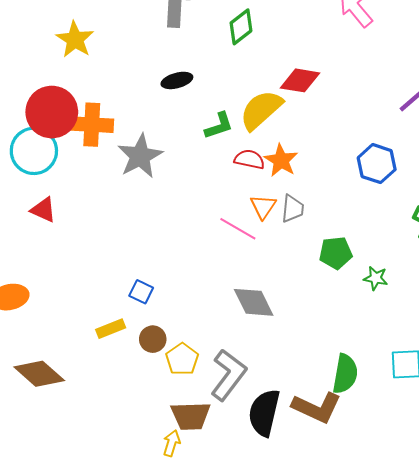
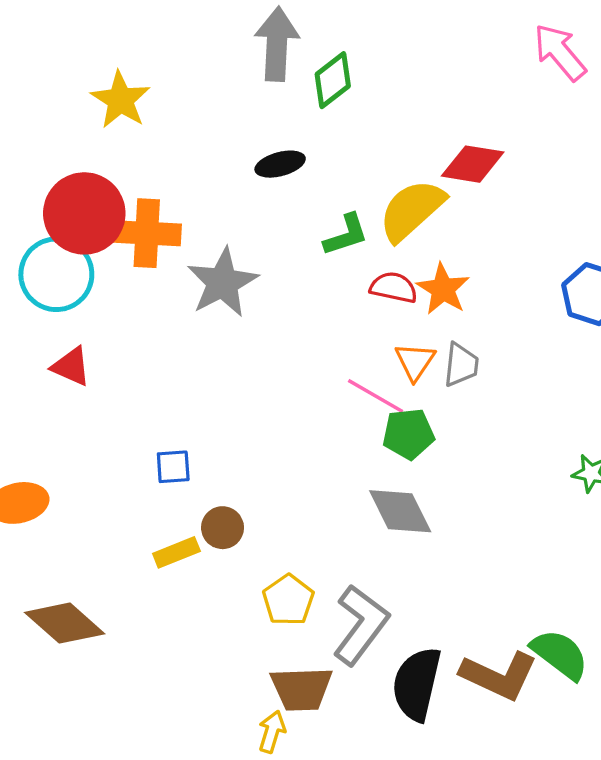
green diamond: (241, 27) -> (333, 80), moved
green pentagon: (336, 253) -> (408, 434), moved
blue square: (141, 292) -> (173, 467), moved, turned -30
brown circle: (153, 339) -> (223, 528), moved
green semicircle: (345, 374) -> (560, 654), moved, turned -63

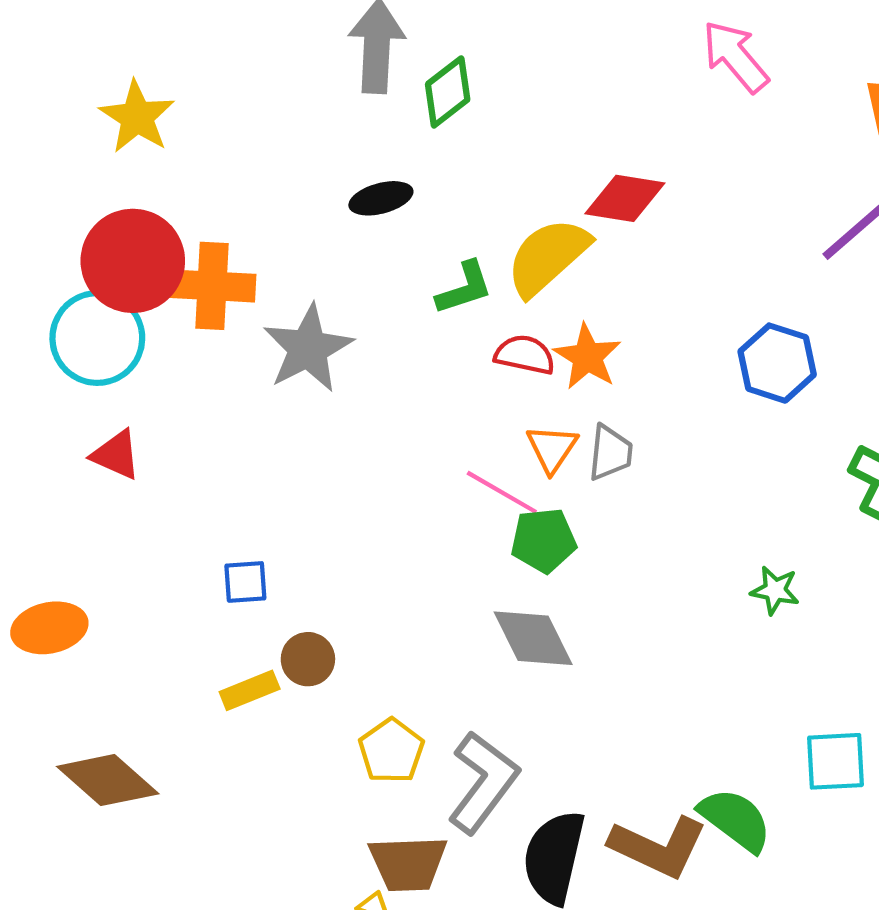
yellow star: (121, 100) -> (137, 117), moved

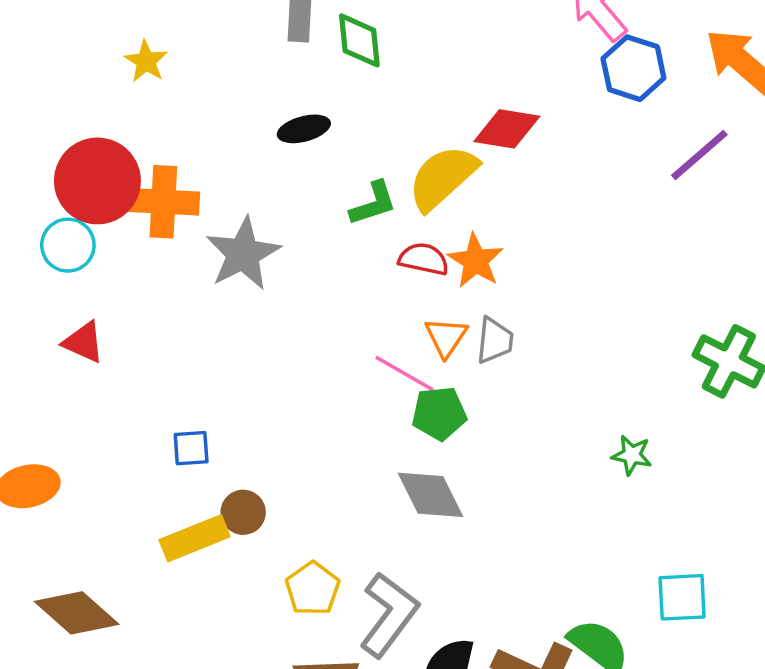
green diamond: (448, 92) -> (359, 40), turned -58
yellow star: (137, 117) -> (146, 61), moved, size x0.7
cyan circle: (97, 338) -> (68, 245), size x0.7
blue hexagon: (777, 363) -> (633, 68), moved
yellow rectangle: (250, 690) -> (195, 538), size x1.4

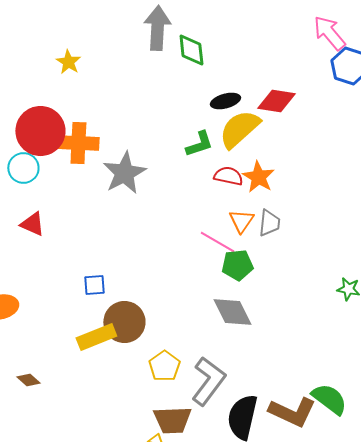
black ellipse: (304, 129) -> (225, 101), moved
brown circle: (243, 512) -> (124, 322), size x1.6
brown diamond: (77, 613) -> (28, 380), size x0.5

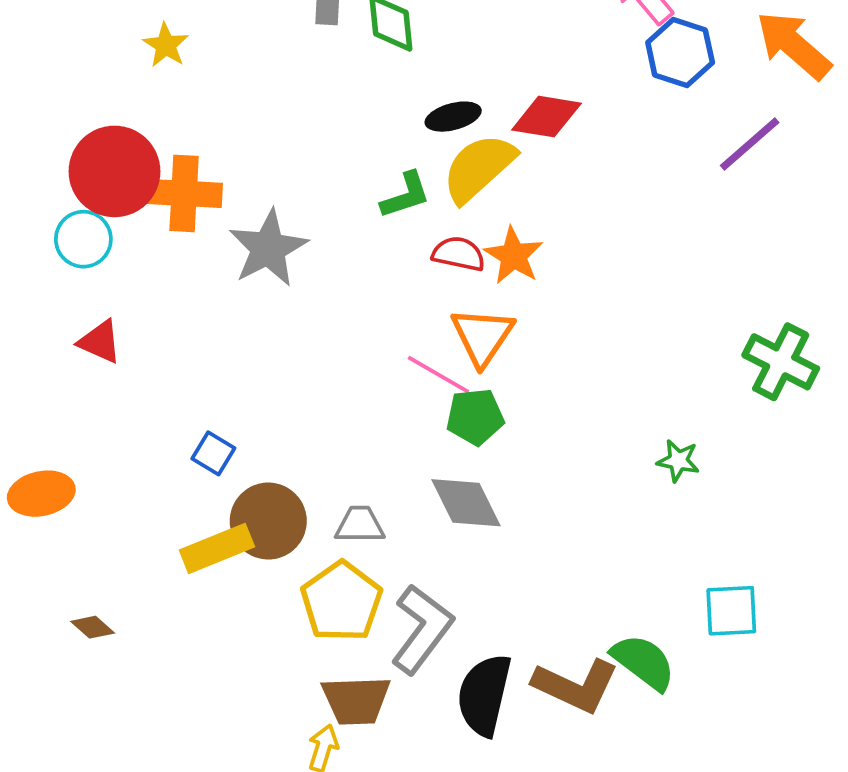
orange triangle: (241, 221) -> (482, 336), size x1.4
gray trapezoid: (269, 223) -> (360, 525), moved, turned -96
blue square: (94, 285) -> (213, 453), turned 35
yellow pentagon: (164, 366) -> (341, 602), size x1.4

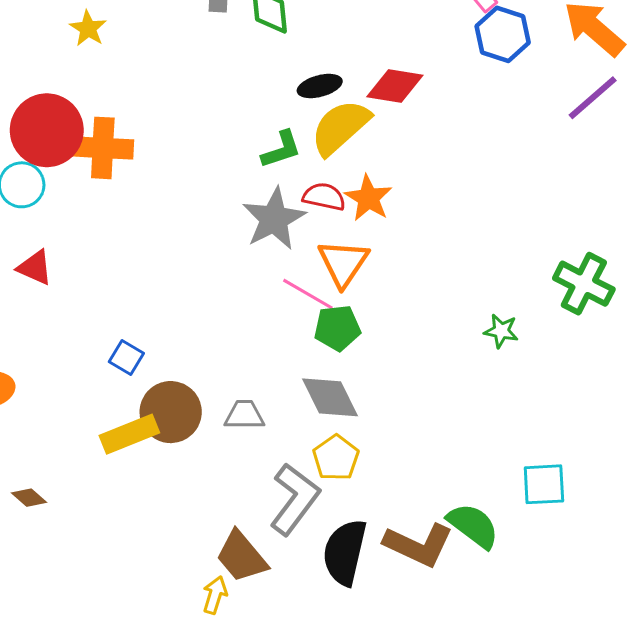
purple line: (750, 144) -> (593, 98), moved
gray star: (268, 248) -> (274, 219), moved
green star: (678, 461) -> (501, 331), moved
yellow pentagon: (341, 602) -> (336, 458), moved, size x0.7
brown trapezoid: (356, 700) -> (241, 557), turned 52

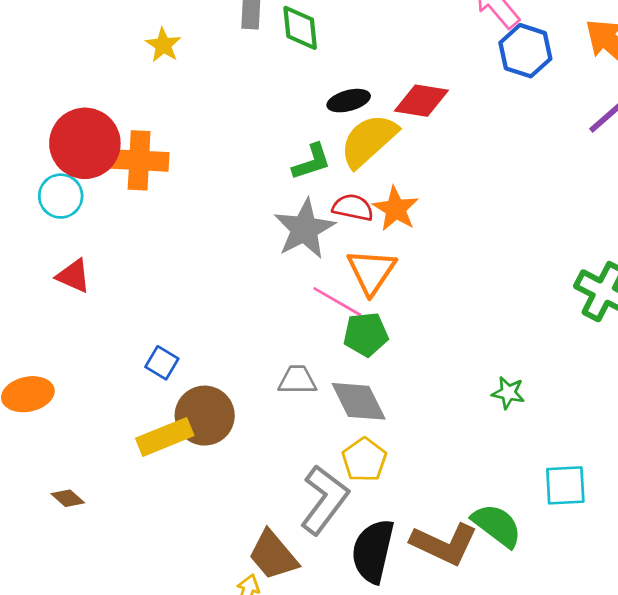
yellow star: (88, 28) -> (163, 45), moved
green star: (501, 331) -> (508, 393), moved
gray trapezoid: (244, 415) -> (297, 380), moved

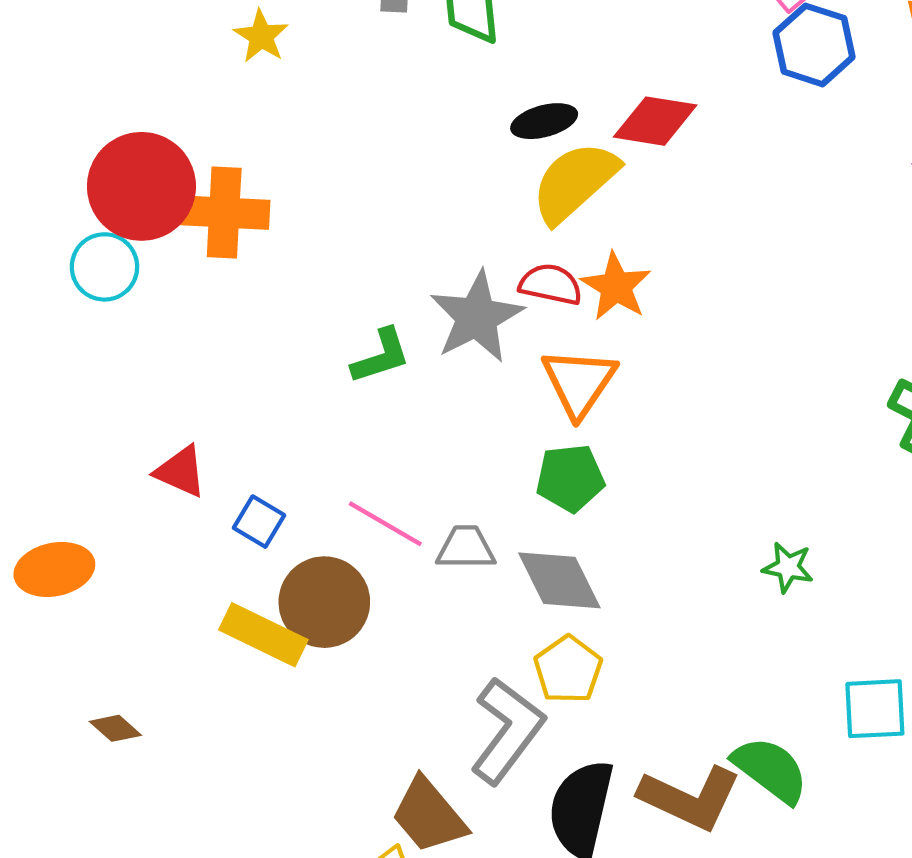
green L-shape: (312, 162) -> (381, 356), moved
red triangle: (74, 276) -> (181, 472), moved
pink line: (337, 302) -> (385, 524), moved
yellow rectangle: (165, 437) -> (263, 635), turned 48

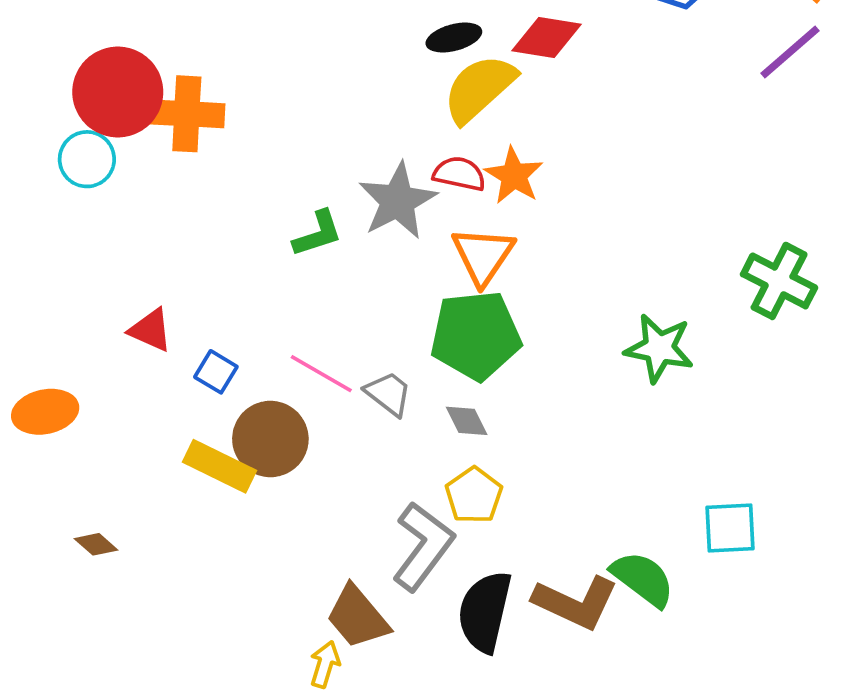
green pentagon: (570, 478) -> (476, 335), size x1.6
gray trapezoid: (466, 548) -> (388, 394), turned 38
green star: (788, 567) -> (659, 348), moved, size x1.6
gray diamond: (559, 580) -> (467, 421), size x0.6

